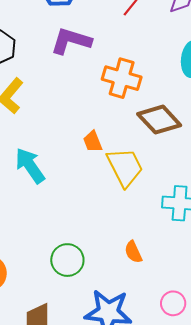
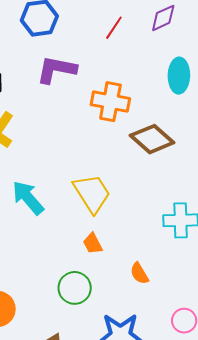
orange trapezoid: (93, 142) -> (93, 244), moved
yellow trapezoid: (125, 167) -> (92, 193), moved

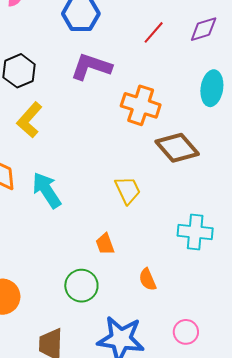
yellow trapezoid: (92, 193) -> (128, 190), moved, size x0.7

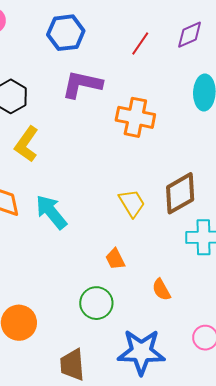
brown diamond: (177, 148) -> (180, 193), moved, turned -72

